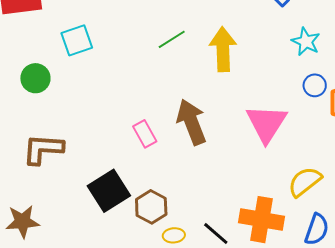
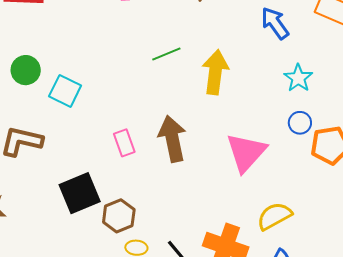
cyan square: (77, 40) -> (65, 91), moved, turned 36

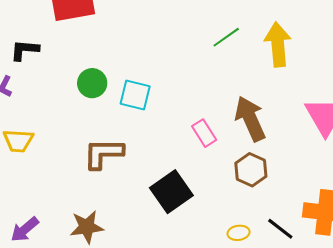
brown hexagon: (119, 216) -> (251, 170), moved

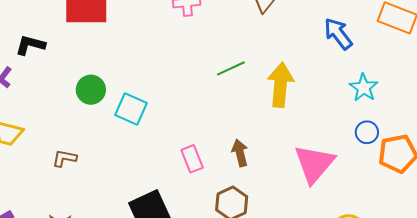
brown arrow: (250, 119) -> (240, 153), size x0.6
brown L-shape: (103, 154) -> (64, 158), moved, size x0.6

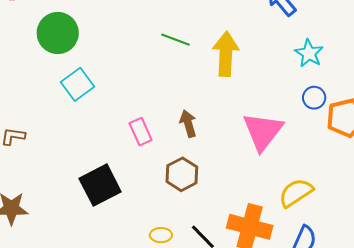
green line: (231, 68) -> (176, 40), turned 48
green circle: (91, 90) -> (58, 33), moved, size x1.4
cyan square: (131, 109) -> (77, 84), turned 32

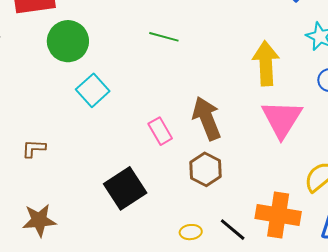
green line: (176, 40) -> (164, 37), moved
yellow arrow: (226, 54) -> (266, 63), moved
brown arrow: (188, 124) -> (207, 118), size x1.6

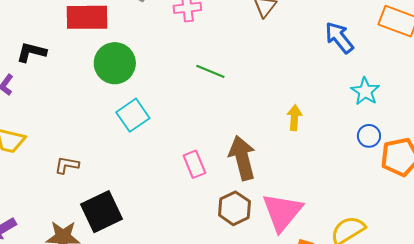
yellow arrow: (266, 63) -> (294, 118), moved, size x0.6
pink triangle: (282, 119) -> (282, 212), moved
black square: (125, 188) -> (101, 212), moved

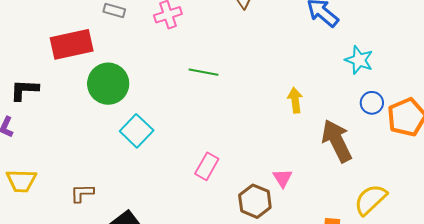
brown arrow: (242, 158) -> (337, 141), moved
pink rectangle: (194, 164) -> (207, 166), turned 64
pink triangle: (282, 212) -> (283, 178), moved, size x0.5

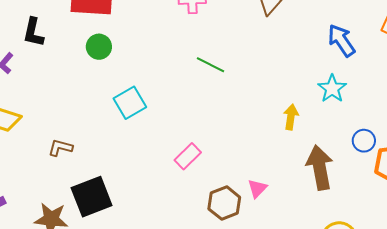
cyan star: (359, 60) -> (332, 89), moved
green circle: (108, 84) -> (99, 47), moved, size x0.6
black L-shape: (24, 90) -> (33, 32), turned -96

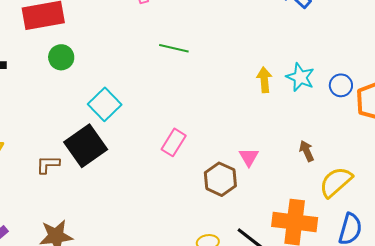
cyan star: (332, 89) -> (300, 77), moved
brown arrow: (320, 168) -> (307, 151), moved, size x0.5
black square: (92, 197) -> (86, 146), moved

